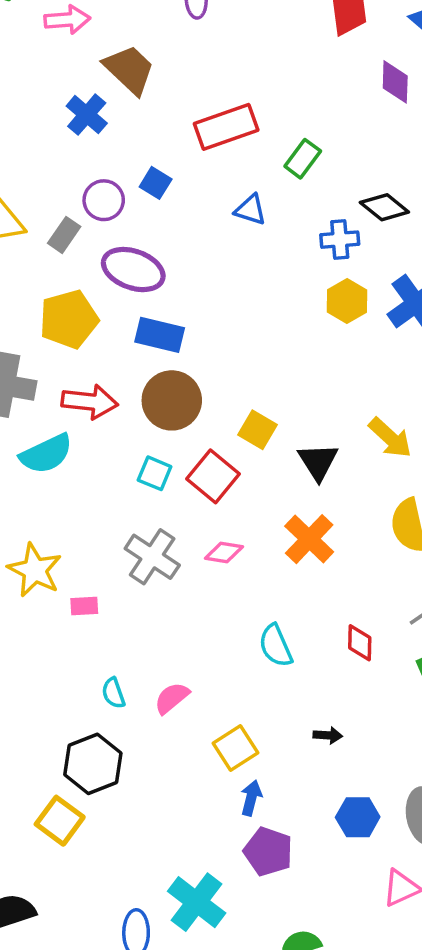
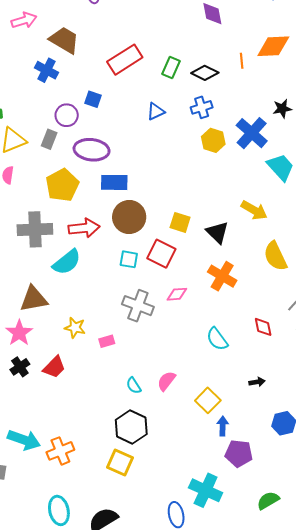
black diamond: (384, 207) -> (205, 73), moved
blue triangle: (250, 210) -> (156, 111), moved, turned -30
yellow star: (35, 570) -> (75, 328), size x0.7

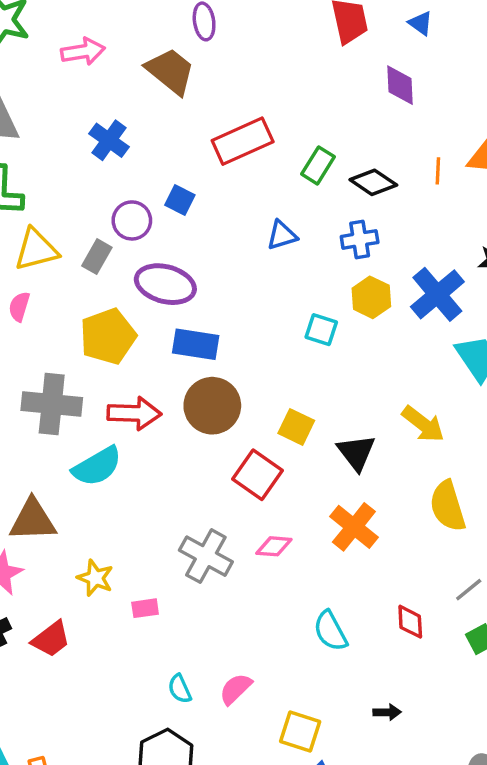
brown trapezoid: (64, 40) -> (170, 71), moved
cyan square: (129, 259) -> (321, 330), moved
yellow square: (208, 400) -> (300, 732), turned -35

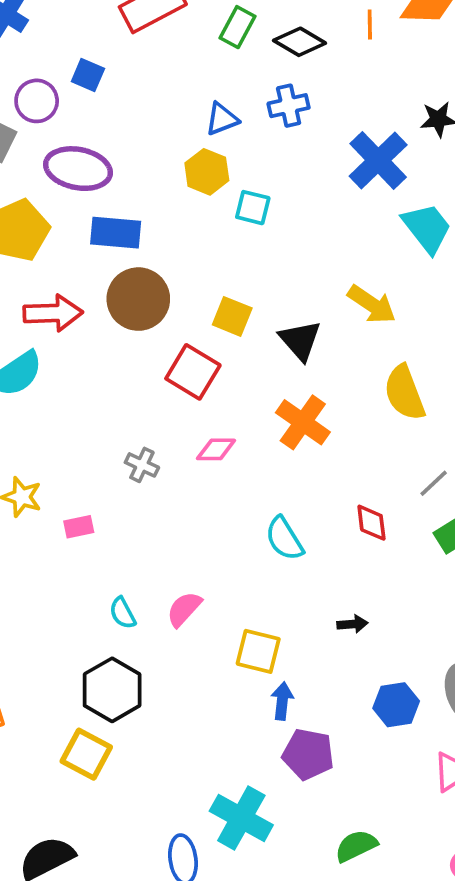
blue triangle: (282, 235) -> (222, 119), moved
yellow hexagon: (371, 297) -> (207, 172), moved
gray cross: (206, 556) -> (142, 465), size x0.6

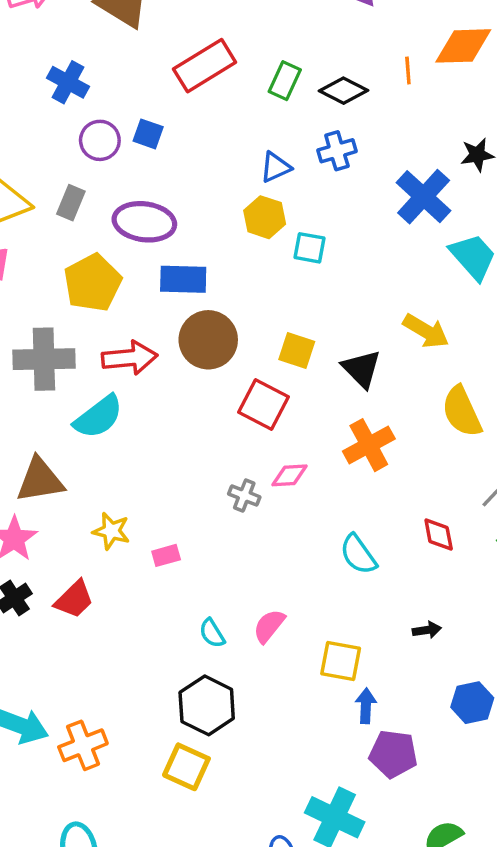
purple circle: (37, 101) -> (100, 140), moved
orange cross: (303, 422) -> (369, 445), turned 30
gray cross: (142, 465) -> (244, 495), moved

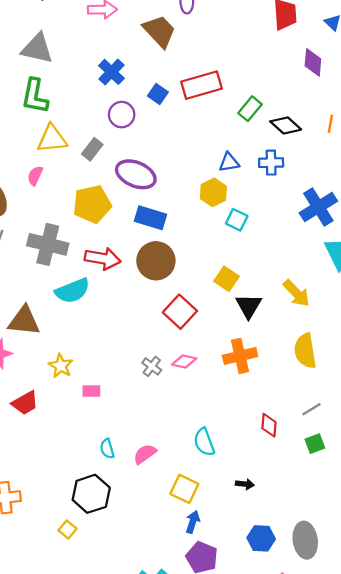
blue square: (148, 134) -> (158, 94), moved
yellow square: (297, 351) -> (226, 279), moved
cyan semicircle: (358, 554) -> (204, 442), moved
yellow square: (186, 767) -> (67, 529), size x0.6

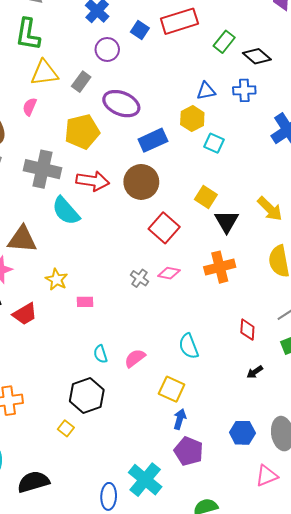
blue rectangle: (151, 218) -> (153, 140), moved, turned -40
cyan semicircle: (72, 291) -> (66, 211), turned 72
black arrow: (245, 484) -> (255, 372), moved, turned 140

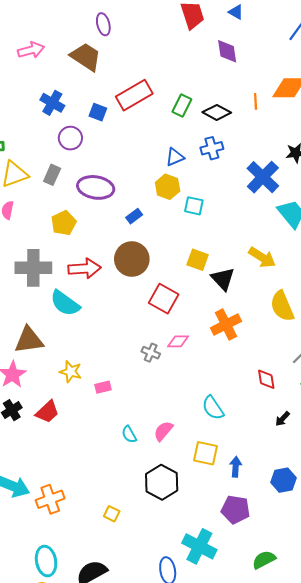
yellow pentagon: (82, 132) -> (64, 223), size x0.7
blue rectangle: (153, 140) -> (134, 216), size x0.6
black hexagon: (87, 395) -> (162, 482), moved
blue arrow: (180, 419) -> (236, 467), moved

